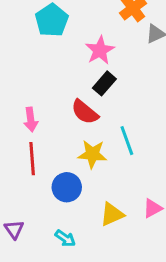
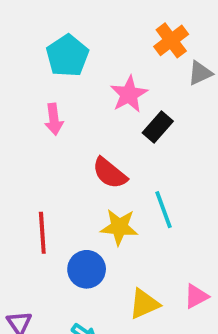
black rectangle: (104, 83) -> (158, 127), moved
pink arrow: (31, 120) -> (54, 119), moved

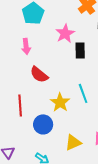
black rectangle: (158, 127) -> (80, 50), turned -42
red semicircle: (110, 173) -> (39, 74), moved
yellow star: (119, 227) -> (60, 102), turned 30

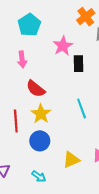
yellow star: (60, 102) -> (41, 114), moved

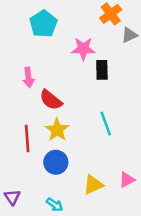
pink star: (63, 46) -> (83, 49), turned 30
pink arrow: (22, 59) -> (28, 77), moved

